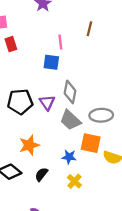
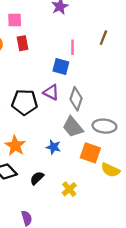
purple triangle: (47, 103) -> (51, 92), moved, turned -35
orange star: (29, 145) -> (15, 146), moved, turned -30
blue star: (69, 157) -> (53, 147), moved

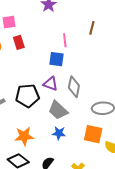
gray trapezoid: (73, 127) -> (58, 110), moved
orange star: (15, 146) -> (24, 136), turned -30

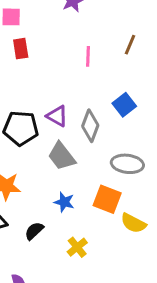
blue square: (56, 59) -> (124, 105), moved, turned 35
blue star: (59, 133) -> (64, 202), moved

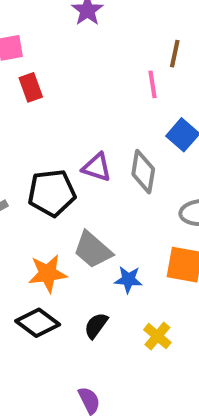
pink line: (88, 56) -> (153, 84), moved
gray trapezoid: (62, 156) -> (93, 250), moved

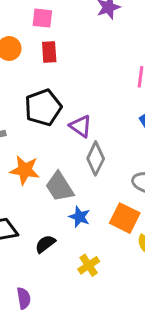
gray diamond: (143, 172) -> (96, 158), moved
black pentagon: (52, 193) -> (43, 107), moved, turned -30
orange star: (48, 273) -> (25, 170), moved

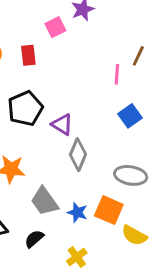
pink square: (42, 18) -> (55, 27), moved, turned -30
gray trapezoid: (60, 187) -> (44, 201), moved
blue star: (80, 217) -> (77, 212), moved

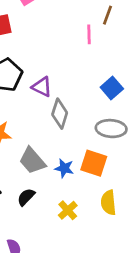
blue square: (130, 116) -> (112, 88), moved
yellow semicircle: (134, 235) -> (108, 203), moved, turned 60

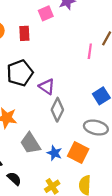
black semicircle: (26, 197) -> (14, 179), moved, turned 80

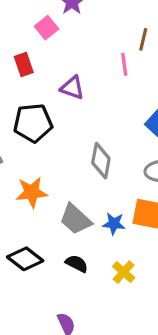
black pentagon: (20, 73) -> (33, 123), turned 30
purple triangle: (47, 87) -> (72, 88), moved
black semicircle: (14, 179) -> (77, 264), moved

